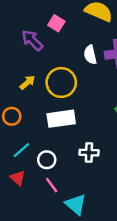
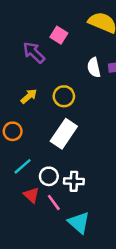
yellow circle: (61, 82) -> (64, 96), size x0.7
white rectangle: (61, 119) -> (64, 134), turned -48
white cross: (89, 153) -> (74, 181), moved
red triangle: (18, 178) -> (31, 195), moved

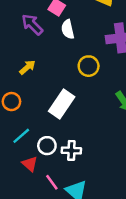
white semicircle: (94, 68) -> (68, 29), moved
yellow circle: (64, 96) -> (89, 66), moved
pink line: (54, 203) -> (52, 182), moved

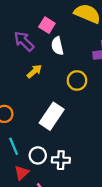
yellow arrow: (27, 67) -> (34, 71), moved
cyan line: (21, 136) -> (14, 146), turned -72
red triangle: (30, 164) -> (22, 173), turned 35

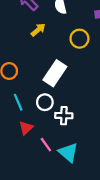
white circle: (38, 155) -> (45, 102), moved

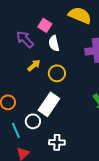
yellow circle: (79, 39) -> (57, 73), moved
white circle: (45, 102) -> (33, 121), moved

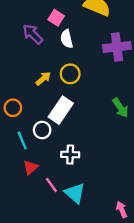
yellow arrow: (34, 65) -> (43, 79), moved

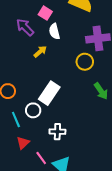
yellow circle: (70, 74) -> (85, 62), moved
yellow arrow: (43, 79) -> (40, 52), moved

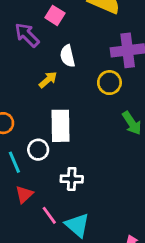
white semicircle: (54, 31) -> (68, 56), moved
yellow arrow: (40, 52) -> (48, 80), moved
white rectangle: (49, 93) -> (61, 126), turned -35

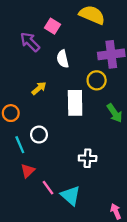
yellow arrow: (48, 80) -> (39, 88), moved
white rectangle: (61, 126) -> (75, 103), moved
white cross: (72, 179) -> (88, 158), moved

